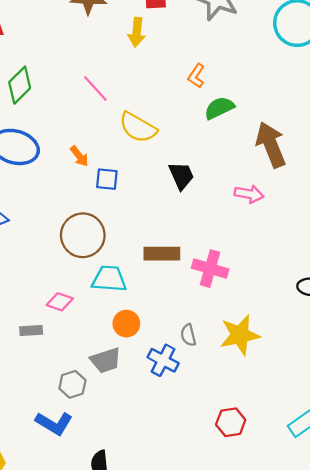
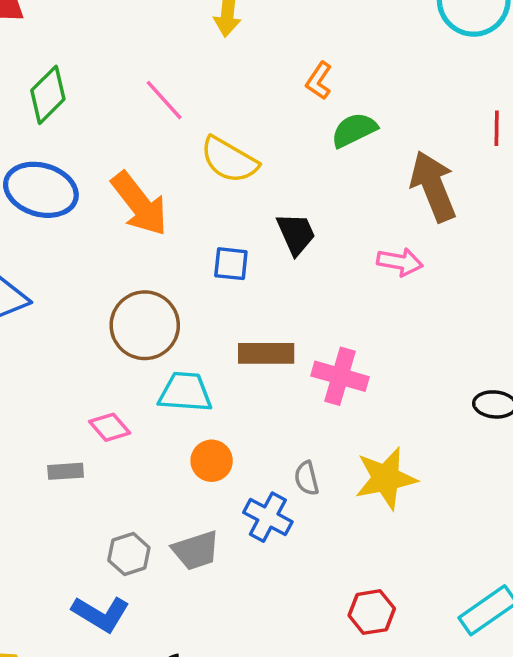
orange arrow: (79, 156) -> (139, 204), size x2.0
blue square: (107, 179) -> (231, 264), moved
pink diamond: (60, 302) -> (110, 427), turned 30
gray trapezoid: (106, 360) -> (196, 550), moved

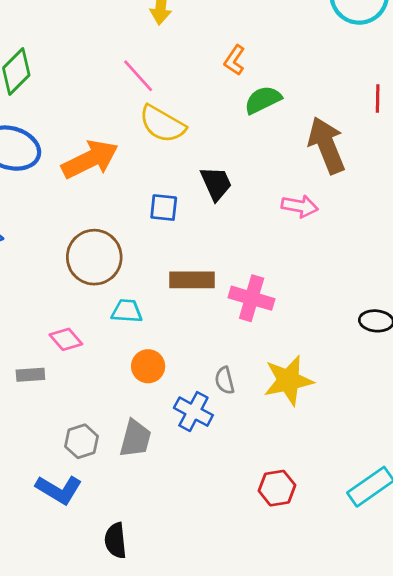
pink line: (164, 100) -> (138, 76), moved
orange arrow: (139, 204) -> (90, 159), turned -78
cyan trapezoid: (185, 392) -> (127, 311), size x0.7
gray trapezoid: (196, 550) -> (135, 439), turned -57

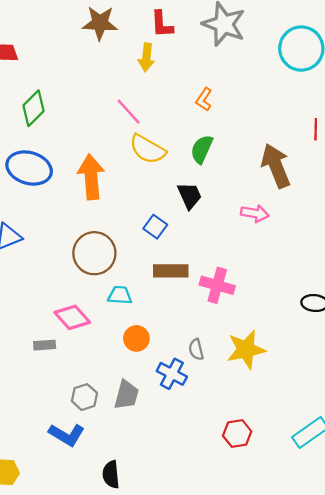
green semicircle: (263, 100) -> (202, 149), moved, turned -40
orange arrow: (90, 159) -> (91, 177), turned -69
blue square: (164, 208) -> (155, 227), moved, turned 30
pink diamond: (66, 339) -> (72, 317), size x1.4

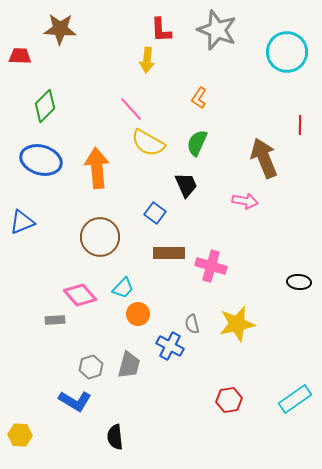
brown star: (100, 23) -> (60, 29), moved
cyan trapezoid: (120, 295) -> (123, 288), moved, turned 130

